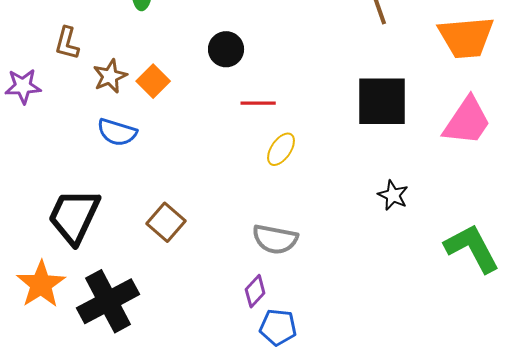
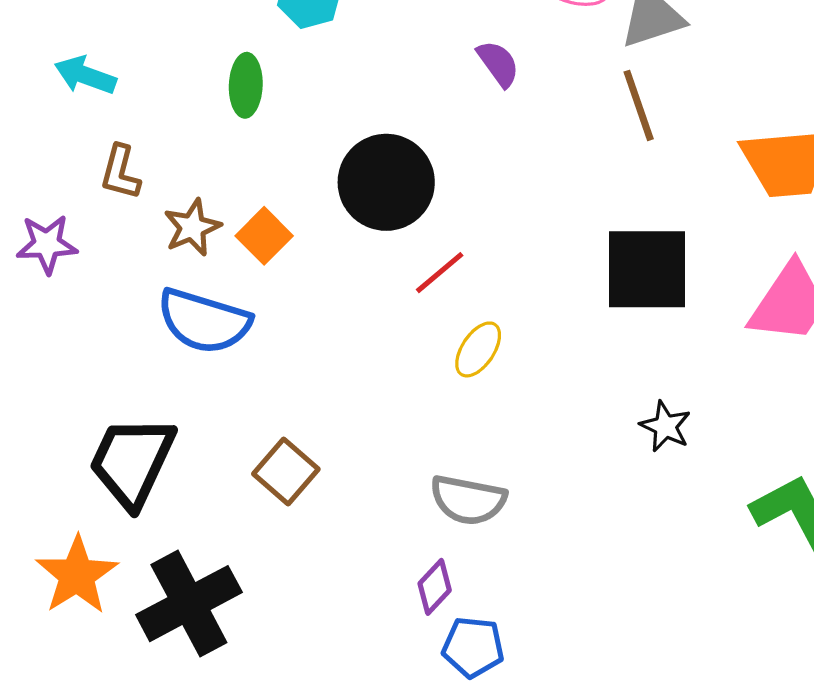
black circle: (226, 49) -> (386, 182), size x1.6
red line: (258, 103) -> (440, 273), turned -40
blue semicircle: (117, 132) -> (204, 321), size x1.4

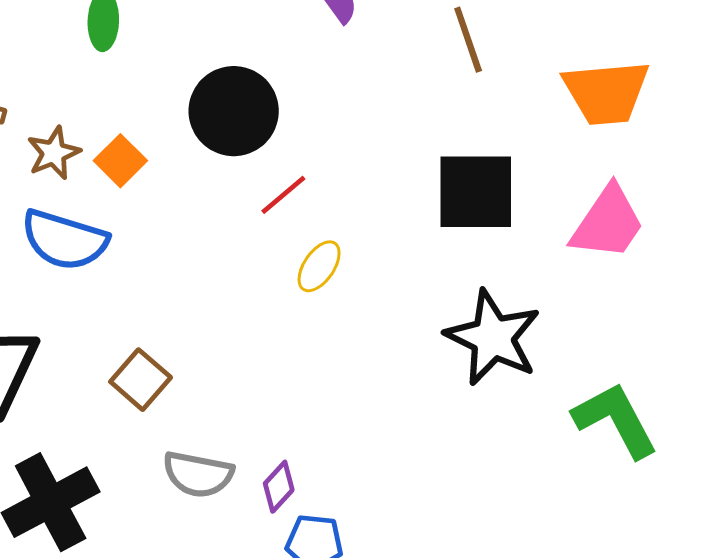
black star: (665, 426) -> (493, 338), size x2.0
gray semicircle: (468, 500) -> (198, 474), moved

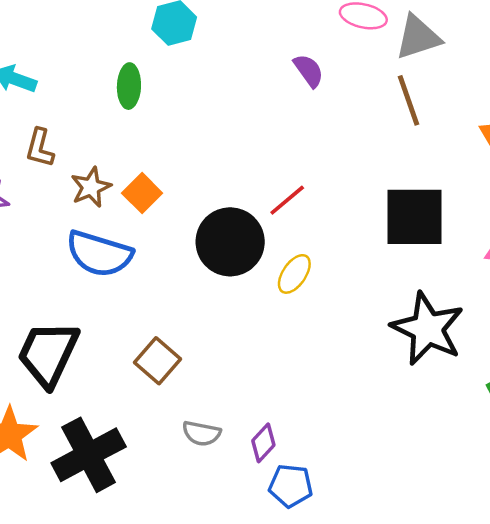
black circle: (234, 111) -> (230, 242), moved
red line: (283, 195) -> (287, 200), moved
gray semicircle: (198, 474) -> (202, 433), size x0.7

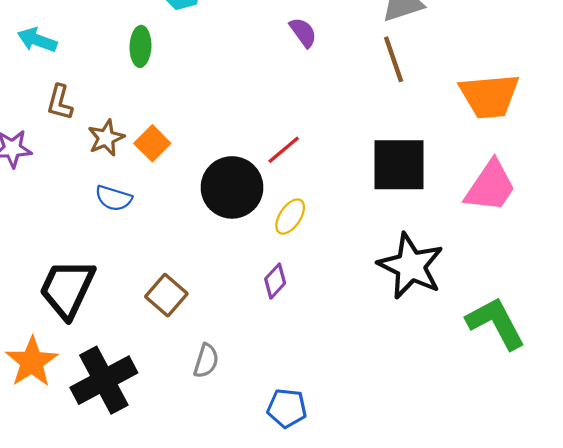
blue semicircle: (99, 254) -> (114, 198), size x0.6
gray semicircle: (202, 433) -> (206, 361), turned -84
purple diamond: (263, 443) -> (275, 281), moved

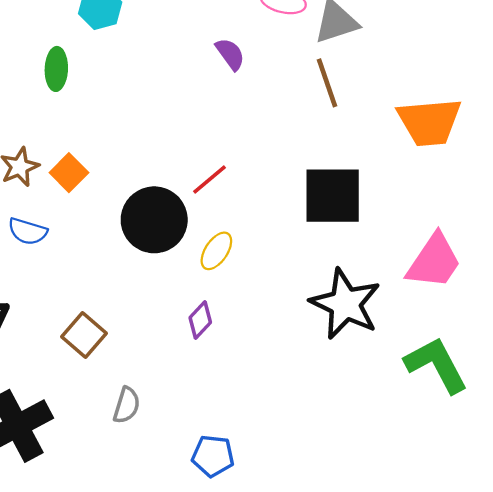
pink trapezoid: (490, 186) -> (434, 261), moved

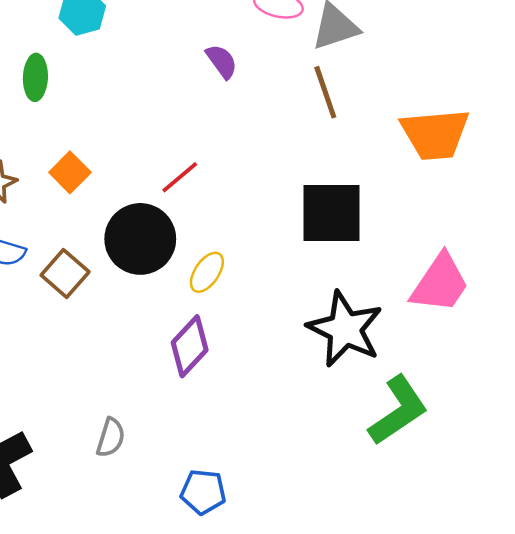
orange square: (69, 173) -> (70, 172), moved
red line: (209, 180) -> (180, 177), moved
purple diamond: (200, 320) -> (190, 346), size x1.5
brown square: (84, 335) -> (65, 274), moved
green L-shape: (436, 365) -> (398, 410), moved, turned 84

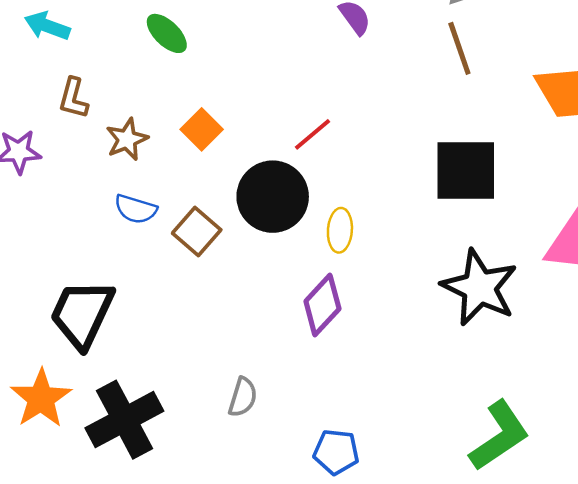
green ellipse: (35, 77) -> (167, 33), turned -48
yellow ellipse: (207, 272) -> (340, 230), turned -30
green L-shape: (398, 410) -> (499, 436), moved

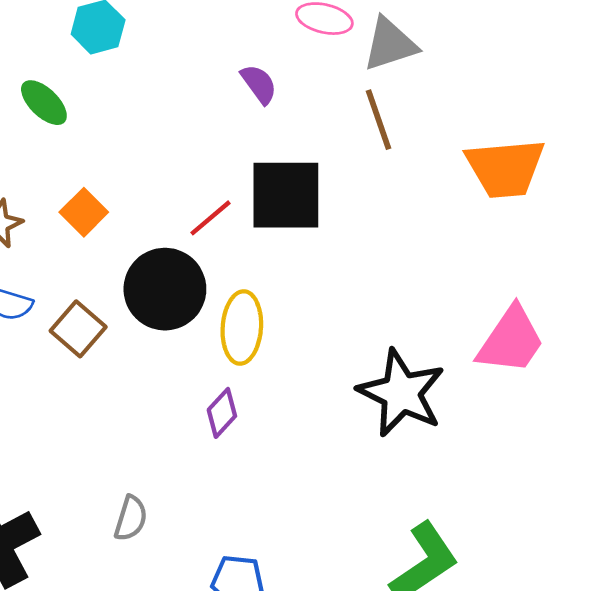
black square: (466, 170) -> (286, 195), moved
yellow ellipse: (340, 230) -> (242, 328), size x1.4
purple diamond: (322, 305) -> (222, 413), size x0.7

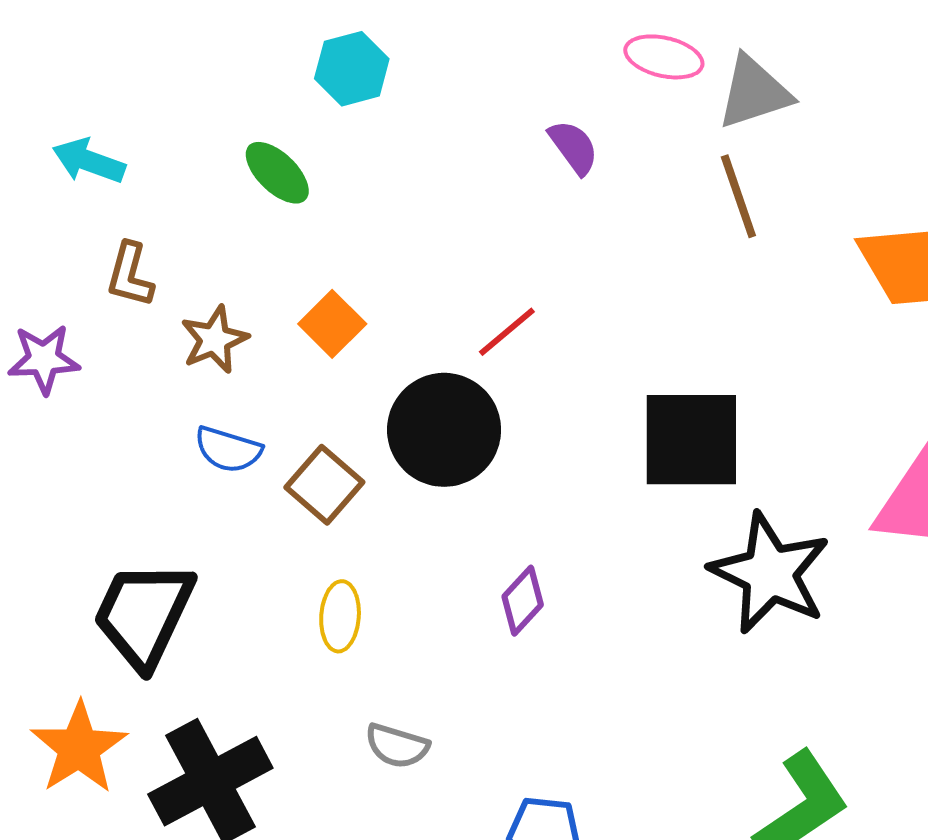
black square: (286, 195) -> (691, 440), moved
yellow ellipse: (242, 328) -> (340, 616), moved, size x0.7
gray semicircle: (131, 518) -> (397, 746), turned 90

